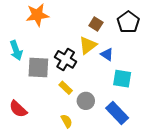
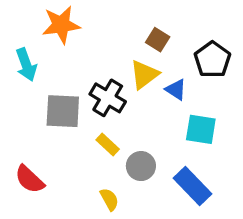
black pentagon: (128, 22) -> (212, 60), moved
cyan arrow: (16, 50) -> (26, 65), moved

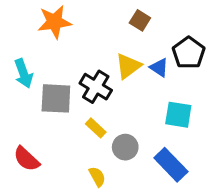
brown square: (158, 40) -> (140, 20), moved
cyan arrow: (26, 65) -> (24, 73), moved
blue triangle: (176, 90) -> (159, 68), moved

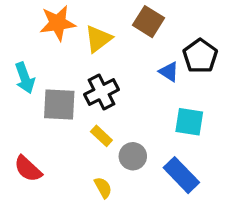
brown square: (140, 20) -> (148, 22), size x1.4
yellow triangle: (128, 66) -> (98, 39), moved
black cross: (96, 87) -> (101, 92), turned 32

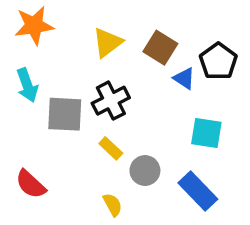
brown square: (148, 22) -> (160, 48), moved
orange star: (58, 23) -> (34, 25), moved

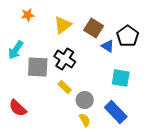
orange star: (34, 25) -> (28, 15), moved, size x0.6
cyan arrow: (27, 85) -> (16, 50), turned 54
black cross: (111, 101) -> (65, 59), turned -30
yellow semicircle: (113, 205) -> (85, 120), moved

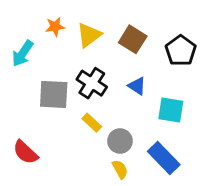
orange star: (28, 15) -> (55, 27), moved
blue triangle: (108, 46) -> (137, 86), moved
cyan arrow: (16, 50) -> (23, 53), moved

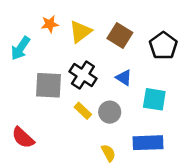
gray circle: (120, 141) -> (110, 112), moved
blue rectangle: (164, 158) -> (148, 143), turned -48

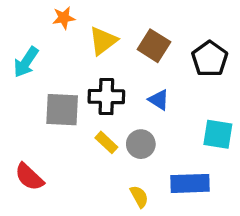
orange star: (50, 24) -> (64, 18), moved
black cross: (83, 75) -> (106, 97), turned -32
cyan square: (154, 99) -> (218, 134), moved

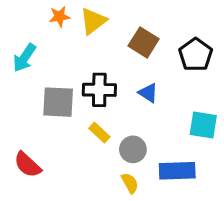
yellow triangle: (103, 41) -> (93, 21), moved
gray circle: (141, 144) -> (133, 149), moved

